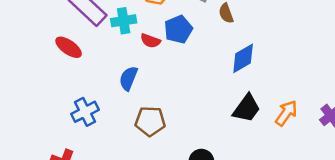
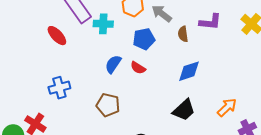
red semicircle: (150, 41) -> (138, 68), moved
blue semicircle: (128, 78) -> (113, 64), moved
orange arrow: (286, 113) -> (227, 107), moved

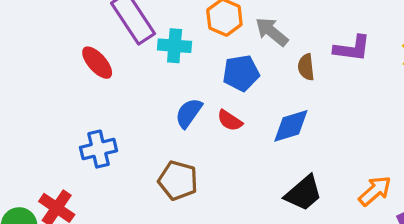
blue diamond: (189, 71) -> (291, 126), moved

